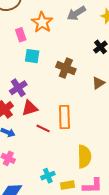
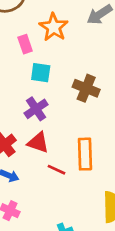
purple cross: (18, 88) -> (36, 109), moved
red triangle: (30, 108) -> (38, 143), turned 36

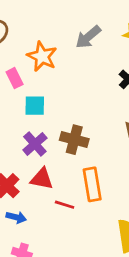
brown cross: (86, 88) -> (74, 140), moved

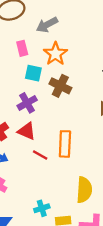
gray arrow: (88, 37) -> (47, 25), moved
orange star: (42, 56) -> (56, 54), moved
brown cross: (74, 140) -> (60, 86), moved

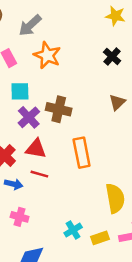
cyan square: (33, 73) -> (20, 91), moved
brown cross: (60, 86) -> (59, 109), moved
red line: (40, 155) -> (39, 174), moved

